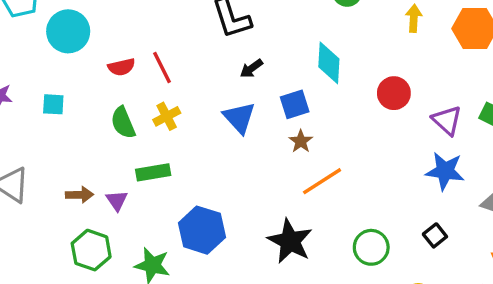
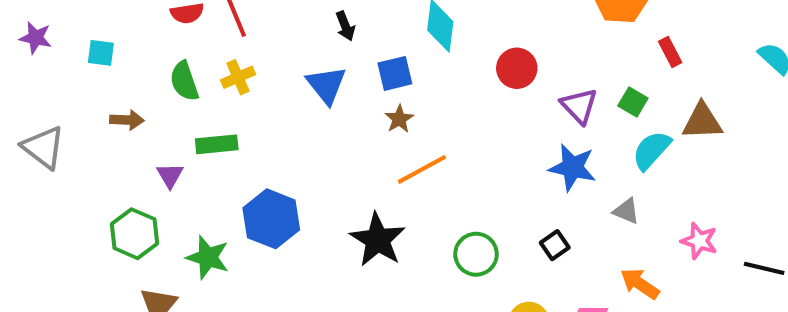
black arrow: (251, 68) -> (345, 26), turned -80
brown arrow: (79, 195) -> (127, 120), moved

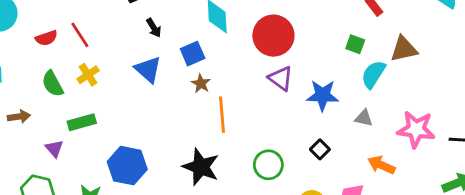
red circle: (517, 68) -> (273, 36), size x1.5
purple triangle: (579, 106) -> (281, 78), moved
orange line: (422, 169) -> (222, 115), turned -56
pink star: (699, 241) -> (416, 129), size x1.5

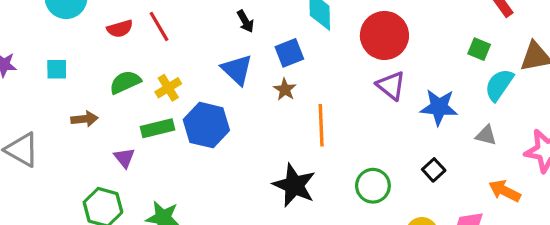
yellow cross: (88, 75) -> (168, 88), moved
green semicircle: (53, 84) -> (125, 82), turned 92
brown star: (201, 84) -> (285, 89), moved
blue hexagon: (127, 166) -> (206, 125), moved

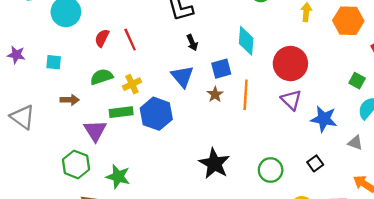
red semicircle: (120, 29) -> (102, 38), turned 126
orange line: (321, 125) -> (246, 95), moved
purple triangle: (124, 158) -> (95, 131), size x1.5

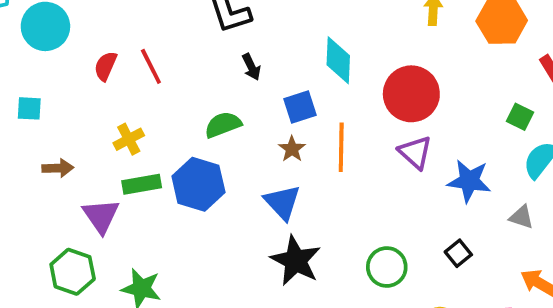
blue triangle: (182, 76) -> (282, 202), moved
green semicircle: (102, 77) -> (223, 125), moved
yellow cross: (132, 84) -> (129, 139), moved

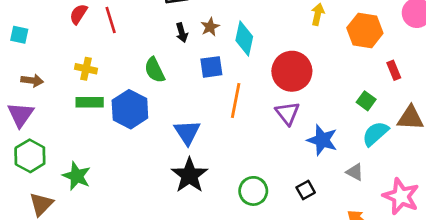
green semicircle: (223, 125) -> (155, 70), turned -105
yellow cross: (129, 139) -> (86, 69), turned 30
brown star: (292, 149) -> (210, 27), moved
purple triangle: (101, 216) -> (21, 115), moved

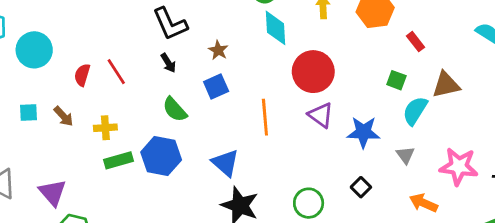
black arrow: (182, 33) -> (168, 63), moved
cyan diamond: (244, 38) -> (276, 28), moved
blue square: (211, 67) -> (216, 86), moved
brown arrow: (32, 81) -> (64, 116), moved, turned 55
gray triangle: (355, 172) -> (405, 155), turned 42

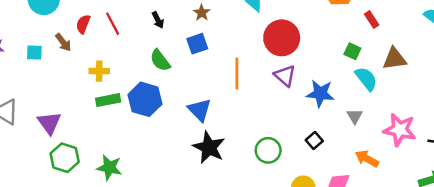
cyan semicircle: (415, 111) -> (366, 79), turned 105
brown arrow: (64, 116) -> (63, 42), moved

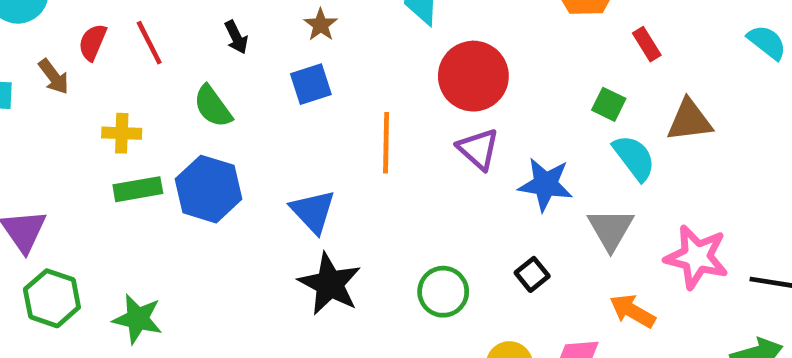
green semicircle: (160, 60) -> (213, 106), moved
gray triangle: (355, 116) -> (611, 229), size x1.5

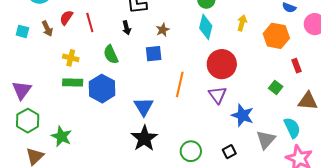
cyan semicircle: (634, 158) -> (292, 128), moved

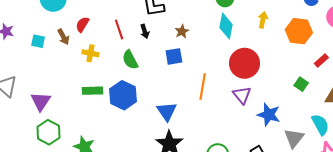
red line: (90, 23) -> (119, 30), moved
yellow cross: (71, 58) -> (91, 53), moved
red rectangle: (297, 66) -> (321, 61), turned 72

